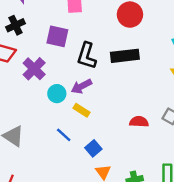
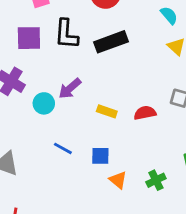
black L-shape: (87, 56) -> (66, 34), moved
yellow rectangle: (82, 110) -> (107, 111), moved
blue square: (93, 148) -> (100, 156), turned -35

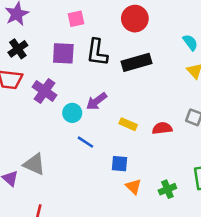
blue line: (63, 148) -> (85, 142), moved

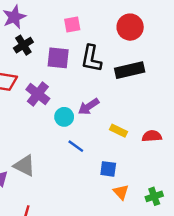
black cross: (18, 49) -> (23, 45), moved

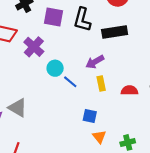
purple arrow: (89, 107) -> (95, 62), moved
yellow rectangle: (119, 131) -> (101, 83), turned 48
blue line: (76, 146) -> (70, 82), moved

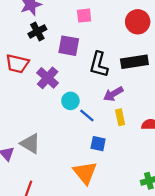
black L-shape: (82, 20) -> (99, 64), moved
blue square: (90, 116) -> (98, 144), moved
orange triangle: (99, 137) -> (85, 173), moved, size x1.6

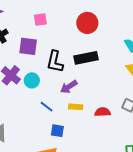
cyan circle: (70, 101) -> (32, 80), moved
yellow rectangle: (120, 117) -> (76, 107), turned -72

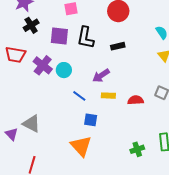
black rectangle: (86, 58) -> (118, 46), size x0.6
black L-shape: (55, 62) -> (85, 38), moved

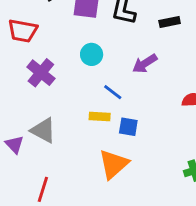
purple cross: (43, 65) -> (41, 73), moved
yellow rectangle: (108, 96) -> (100, 116), moved
orange triangle: (81, 146) -> (114, 164), turned 30

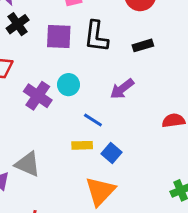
purple cross: (41, 73) -> (38, 96), moved
blue square: (128, 127) -> (111, 153), turned 36

